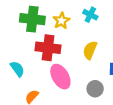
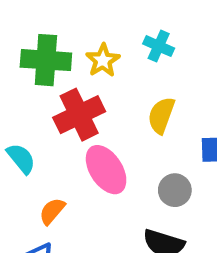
red cross: (48, 48) -> (79, 115), turned -30

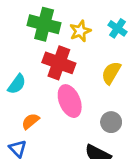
red cross: (79, 115) -> (59, 63), turned 36
cyan semicircle: (21, 159) -> (17, 84), turned 65

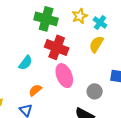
yellow star: (80, 31) -> (80, 16), moved
yellow semicircle: (111, 73) -> (96, 44), moved

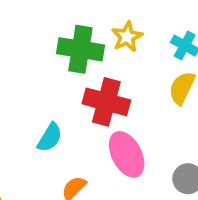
yellow star: (80, 16) -> (127, 37), moved

